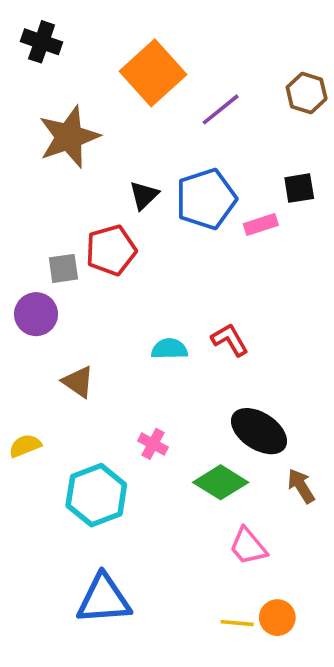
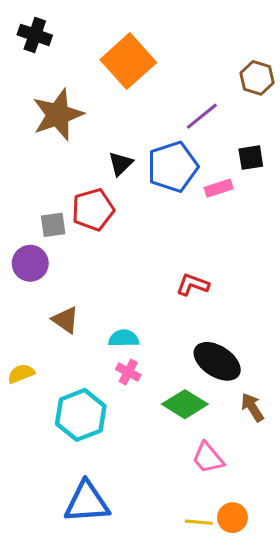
purple line: (221, 109) -> (202, 116), moved
red L-shape: (230, 340) -> (193, 285), turned -40
cyan semicircle: (169, 349) -> (124, 338), moved

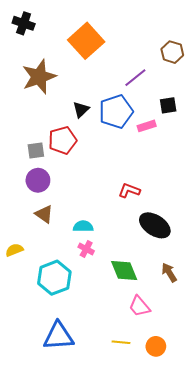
purple circle: (30, 263) -> (38, 180), moved
black ellipse: (217, 361) -> (155, 225), moved
green diamond: (185, 404) -> (124, 270), turned 36
yellow line: (199, 522) -> (121, 342), moved

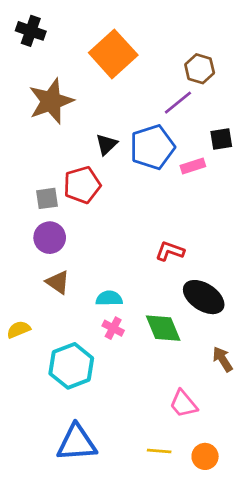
brown hexagon: (172, 52) -> (200, 69), moved
green diamond: (124, 270) -> (163, 328), moved

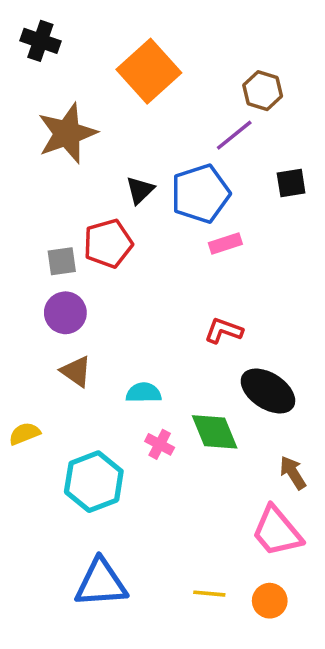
pink rectangle: (193, 166) -> (225, 243), moved
pink cross: (113, 328) -> (160, 444), moved
pink trapezoid: (183, 404) -> (277, 531), moved, size x1.4

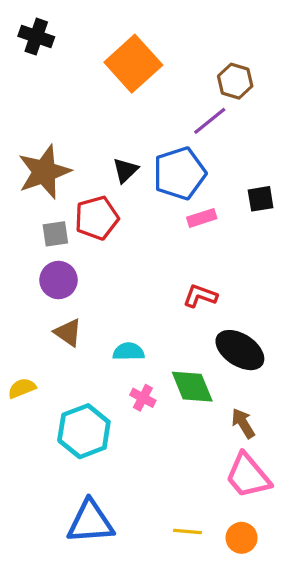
brown star: (67, 133) -> (44, 172), moved
black square: (291, 183) -> (261, 199), moved
brown arrow: (293, 473) -> (243, 423), moved

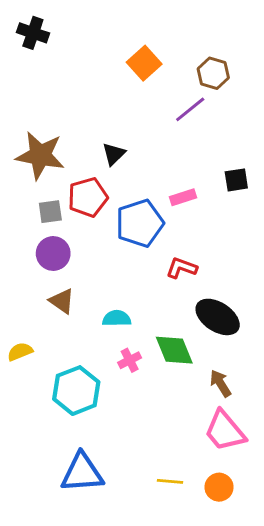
orange square: (133, 64) -> (144, 63), moved, size x0.7
brown star: (44, 172) -> (40, 155), turned 30
blue pentagon: (179, 173) -> (140, 223), moved
pink cross: (143, 398) -> (130, 360), turned 35

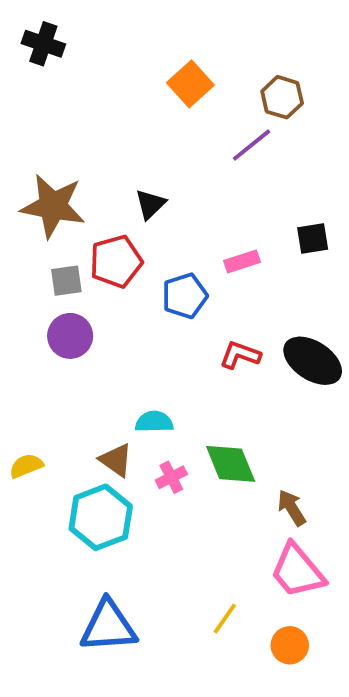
blue pentagon: (140, 223) -> (185, 296), size x0.7
brown triangle: (62, 301) -> (116, 460), moved
black ellipse: (218, 317) -> (313, 361), moved
yellow line: (170, 481) -> (225, 619), moved, turned -60

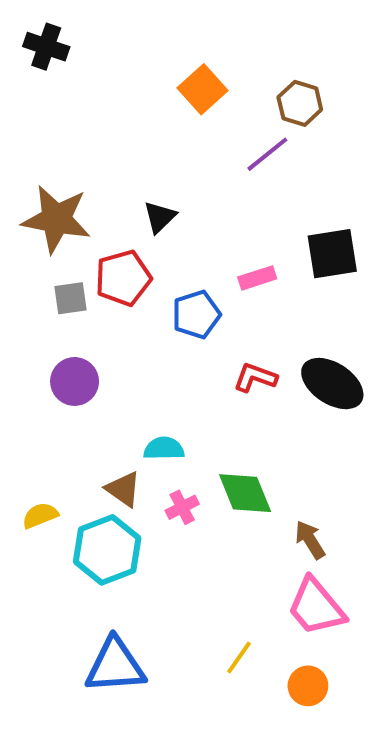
black square: (313, 239) -> (332, 254), size x1.5
purple circle: (70, 336) -> (75, 381), moved
yellow semicircle: (26, 466) -> (40, 515), moved

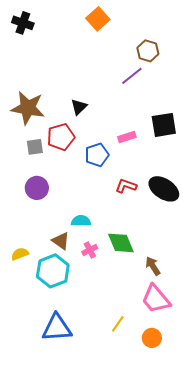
orange square: (202, 89) -> (98, 19), moved

